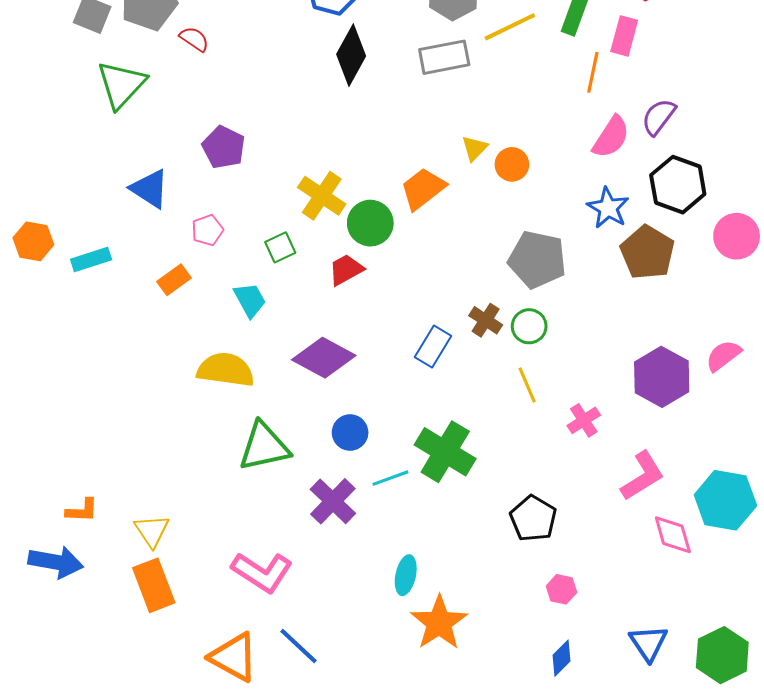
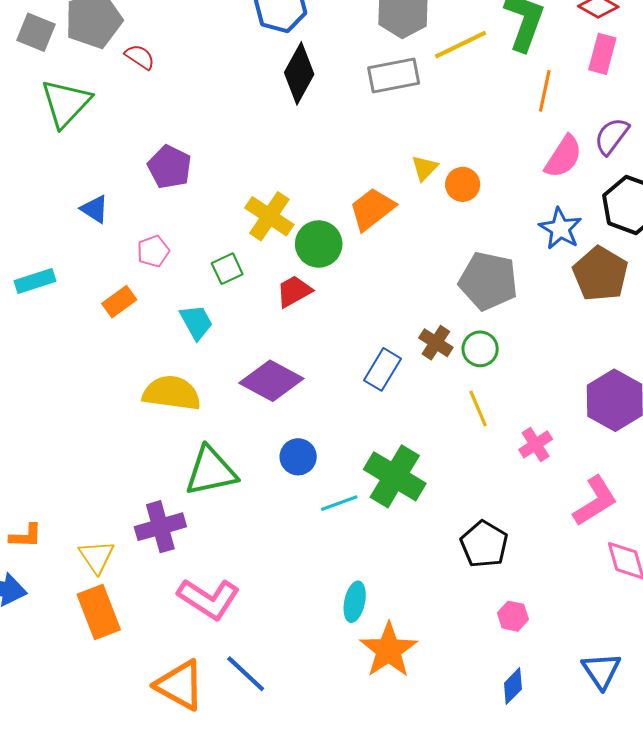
pink rectangle: (624, 36) -> (602, 54), moved
blue triangle: (150, 189) -> (95, 209), size x0.7
purple cross: (333, 501) -> (160, 527), moved, turned 30

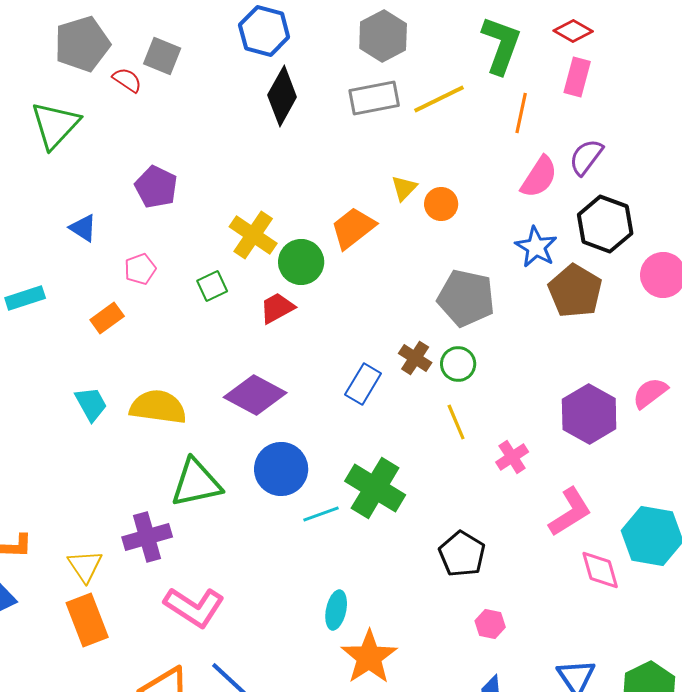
gray square: (36, 32) -> (162, 56), moved
yellow line: (461, 45) -> (439, 99), moved
cyan trapezoid: (196, 322) -> (91, 404), moved
blue circle: (298, 457) -> (281, 469), size x1.5

